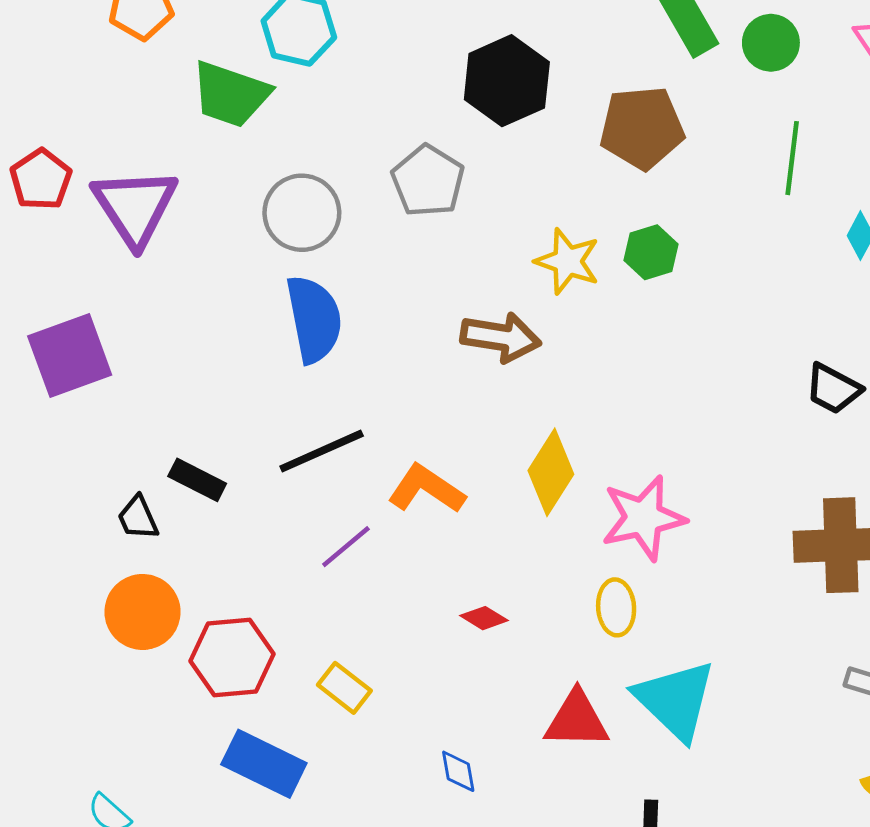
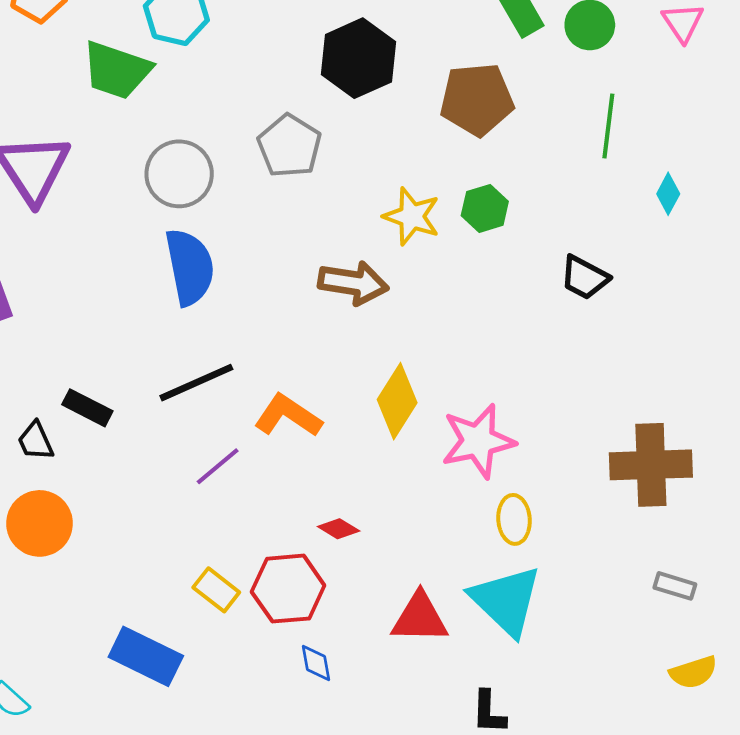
black trapezoid: (833, 389) -> (584, 278), moved
yellow ellipse: (616, 607) -> (514, 519), moved
red hexagon: (232, 657) -> (288, 589), moved

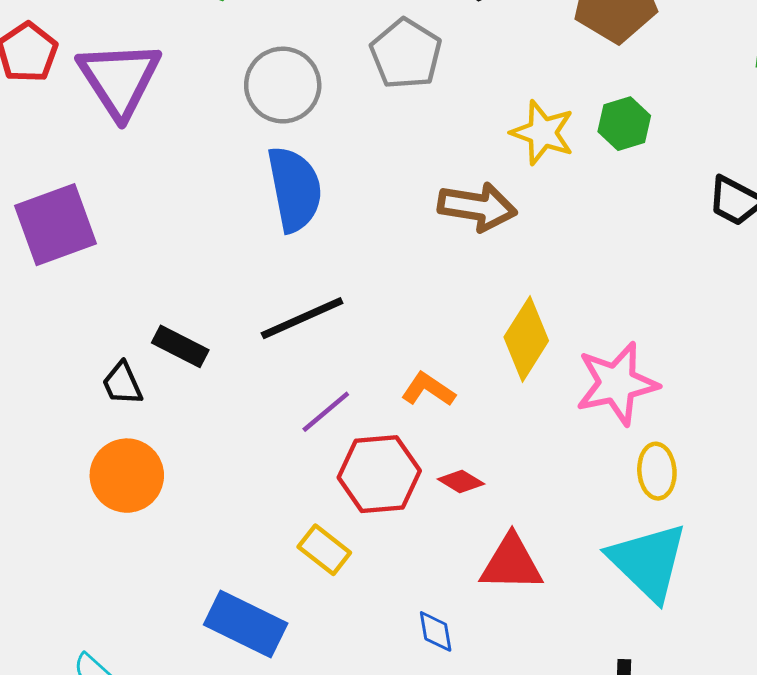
orange L-shape: (288, 416) -> (428, 389), moved, size x0.7
red hexagon: (288, 589) -> (379, 474), moved
red triangle: (420, 618) -> (511, 563), moved

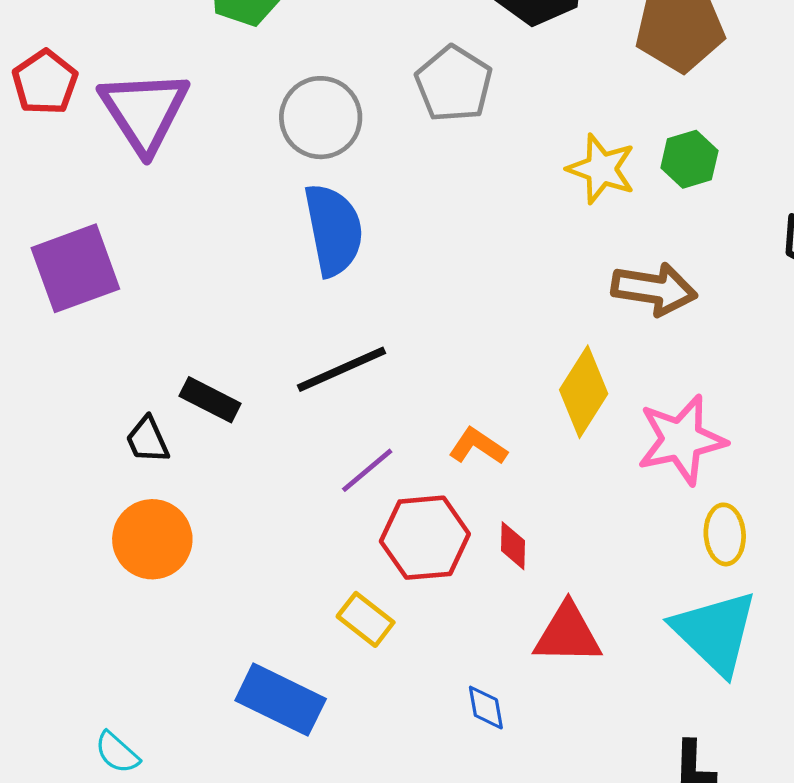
brown arrow: (477, 207) -> (654, 289), moved
red diamond: (461, 481) -> (513, 546), turned 60

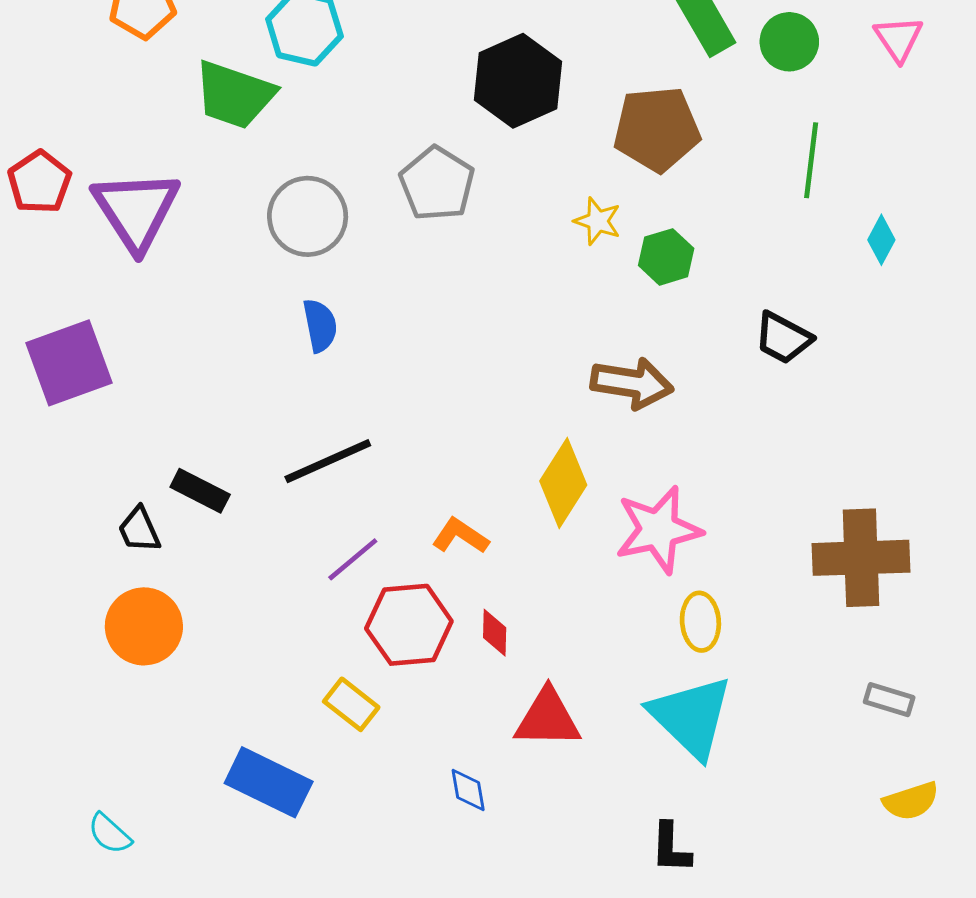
yellow star: (601, 169) -> (598, 221), moved, size x0.7
blue semicircle: (334, 230) -> (320, 325), size x0.6

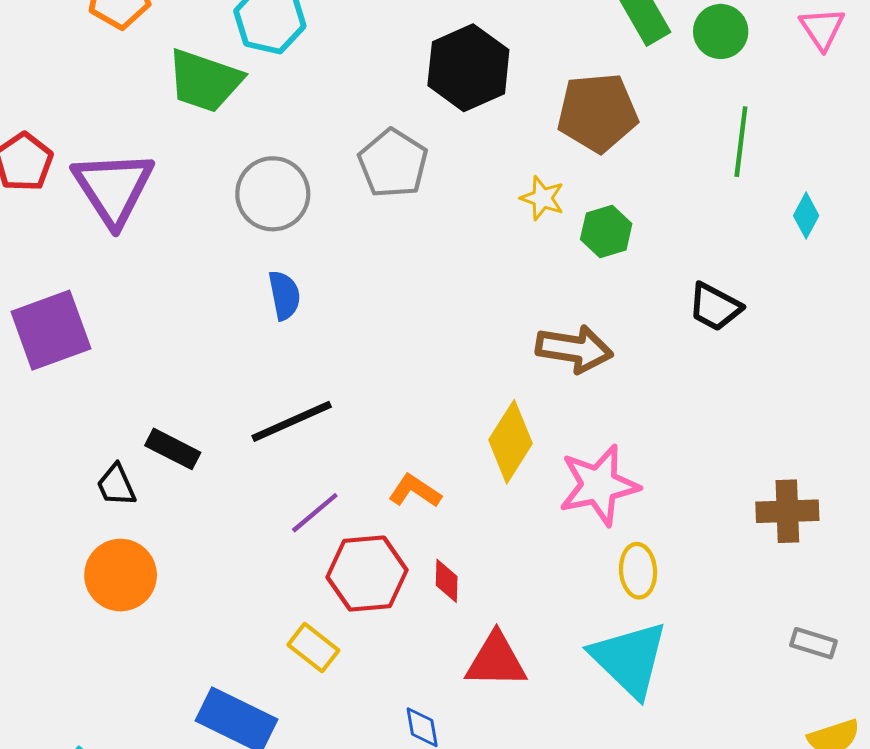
brown cross: (861, 558) -> (787, 511), size x0.7

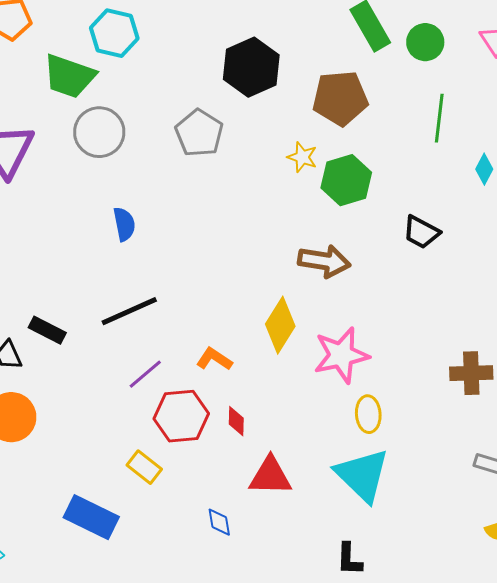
gray circle: (273, 194) -> (99, 132), moved
green hexagon: (606, 232) -> (346, 180), size x1.4

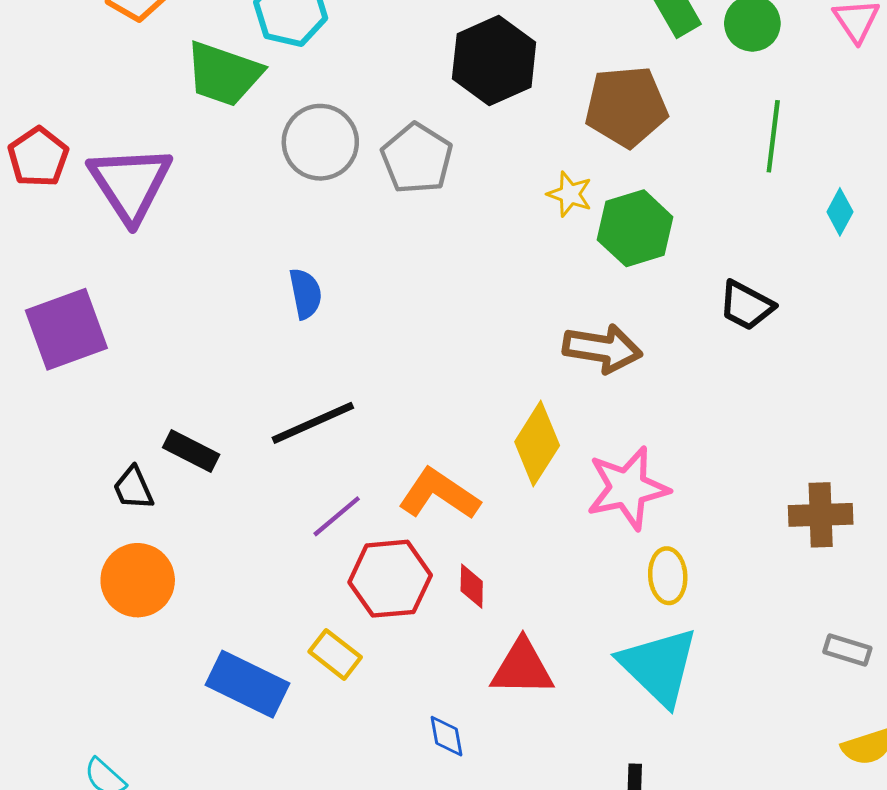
gray circle: (99, 132) -> (320, 142), moved
orange L-shape: (214, 359) -> (439, 494), size x1.5
blue rectangle: (91, 517) -> (248, 684), moved

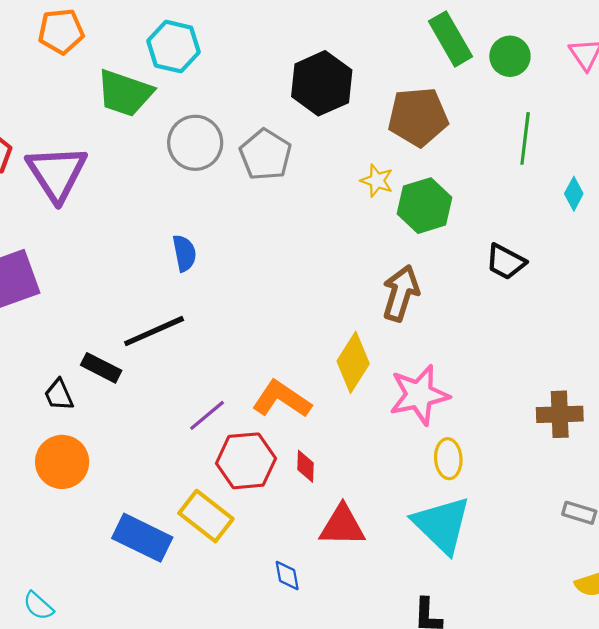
brown arrow: (602, 349) -> (401, 293), turned -82
black line: (313, 423) -> (154, 331), moved
yellow rectangle: (335, 654) -> (206, 516), size x1.4

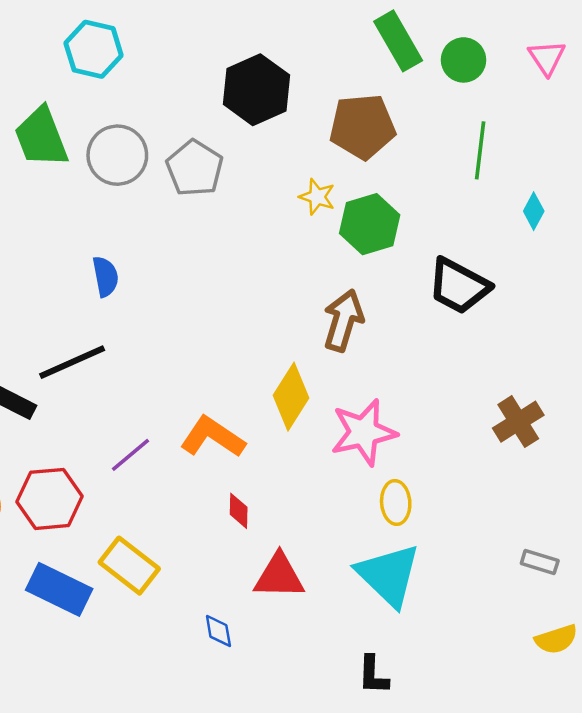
green trapezoid: (125, 93) -> (41, 137), moved, turned 50
black trapezoid: (506, 262) -> (459, 286), size x1.4
brown cross: (560, 414) -> (518, 422), moved, turned -30
red hexagon: (246, 461) -> (50, 499), moved

